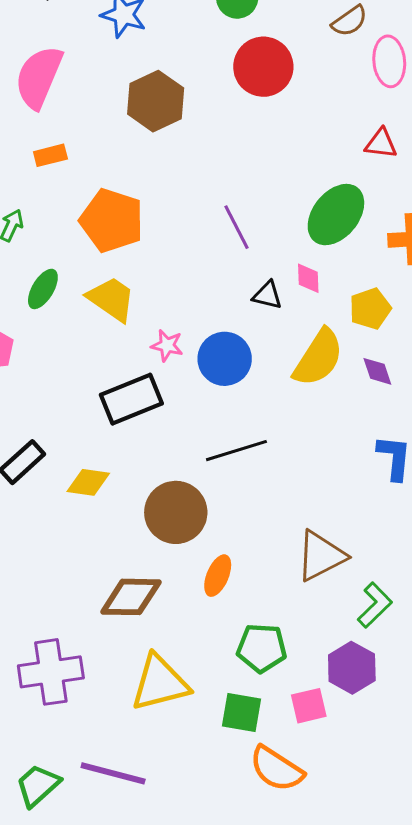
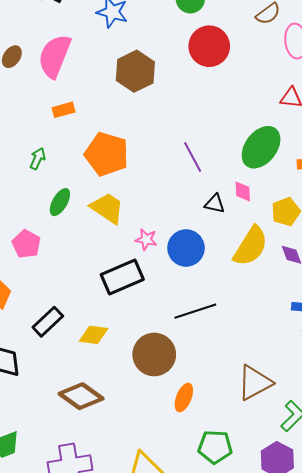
brown diamond: (131, 597) -> (81, 396), moved, turned 36

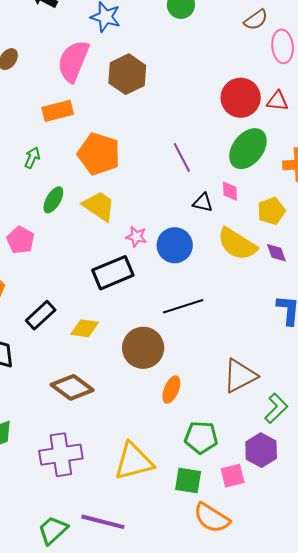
red circle: (209, 46) -> (241, 98), moved
pink semicircle: (55, 56) -> (73, 61), moved
orange rectangle: (64, 110) -> (58, 111), size x1.4
yellow semicircle: (251, 246) -> (237, 244), turned 90

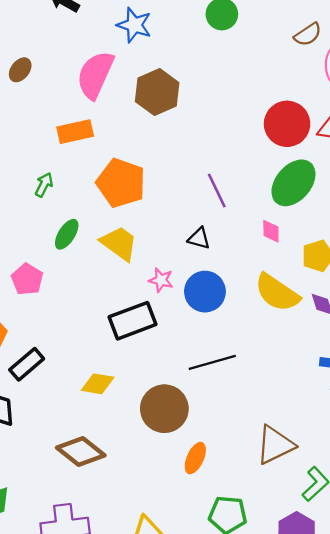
black triangle: (203, 203) -> (199, 238), moved
black rectangle: (41, 315) -> (27, 364), moved

